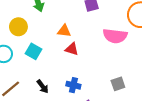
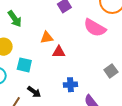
pink semicircle: (115, 36) -> (95, 28), turned 40
black arrow: (43, 87) -> (34, 92), moved

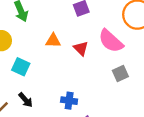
red triangle: (59, 52) -> (81, 48), moved, turned 32
gray square: (111, 71) -> (120, 73), moved

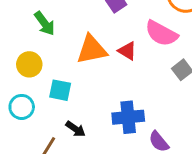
orange triangle: (53, 41) -> (92, 49), size x1.6
blue cross: (69, 101) -> (128, 117), size x1.5

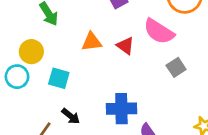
orange triangle: (92, 49) -> (92, 42), size x0.7
cyan circle: (22, 107) -> (17, 77), moved

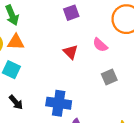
pink semicircle: (159, 31) -> (100, 45), size x0.6
orange triangle: (92, 42) -> (16, 42), moved

